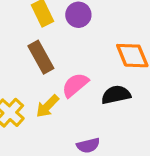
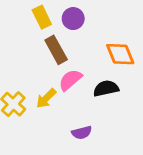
brown rectangle: (41, 57) -> (56, 50), moved

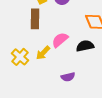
brown rectangle: (56, 50) -> (35, 19), moved, turned 30

